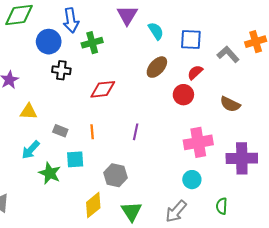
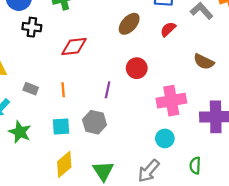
red circle: (183, 95) -> (137, 68), moved
cyan square: (75, 159) -> (61, 127), moved
gray hexagon: (116, 175) -> (95, 122), moved

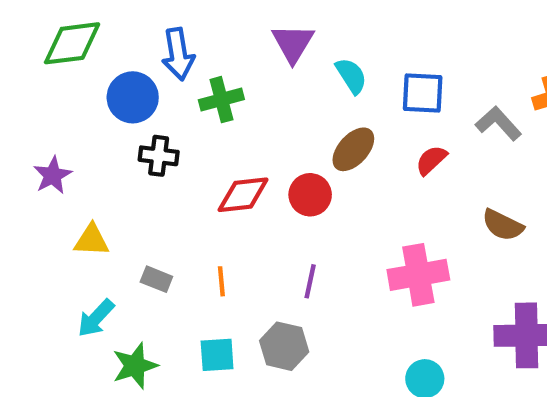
red circle: (137, 68) -> (310, 195), moved
pink cross: (171, 101) -> (418, 275), moved
green star: (20, 132) -> (135, 366), turned 30

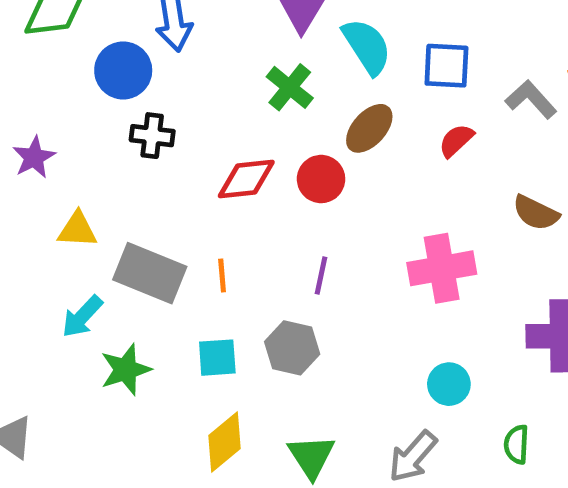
cyan semicircle: (351, 76) -> (367, 46), size x1.4
green cross: (221, 100) -> (290, 87), moved, turned -36
gray rectangle: (156, 279) -> (150, 273), size x2.0

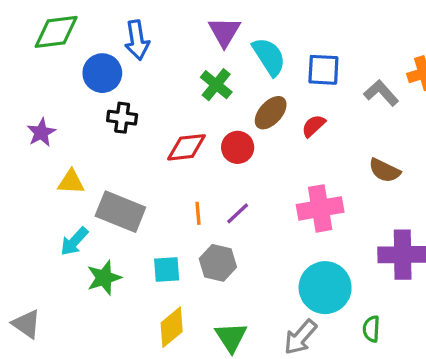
red semicircle: (456, 140) -> (314, 126), moved
orange line: (222, 276) -> (198, 213), moved
purple line: (321, 276) -> (238, 213), turned 35
cyan circle: (449, 384) -> (325, 288), size x1.8

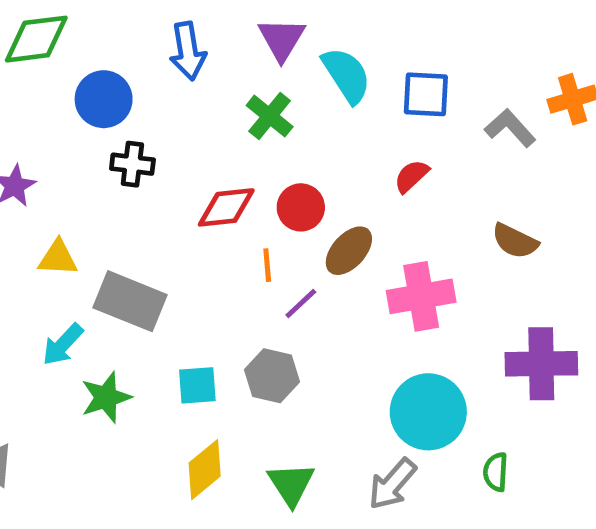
blue arrow: (137, 40) -> (188, 51), moved
brown ellipse: (271, 113) -> (349, 251), moved
orange line: (198, 213) -> (267, 265), moved

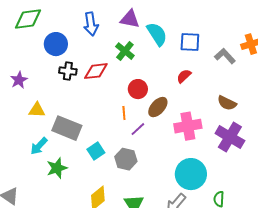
purple triangle: (282, 39) -> (130, 19), turned -50
red diamond: (226, 207) -> (96, 71), moved
purple cross: (541, 364) -> (230, 137), moved, turned 32
cyan square: (197, 385) -> (96, 151), moved, turned -30

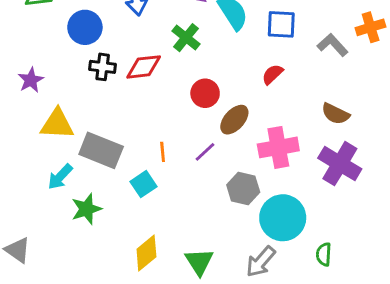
yellow triangle: (37, 110) -> (57, 124), size x1.4
orange line: (124, 113) -> (163, 152), moved
gray hexagon: (126, 159) -> (243, 188), moved

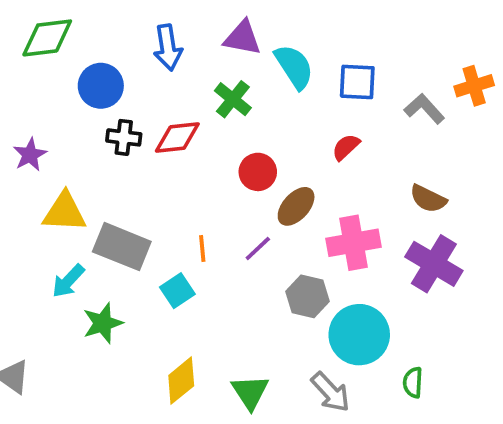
gray arrow: (261, 262) -> (331, 392), turned -84

